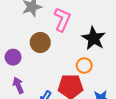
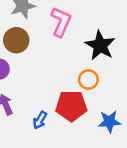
brown circle: (40, 42) -> (16, 40), moved

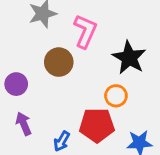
brown circle: (16, 40) -> (59, 62), moved

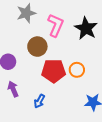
black star: (129, 58) -> (86, 28), moved
red pentagon: (97, 125) -> (54, 71), moved

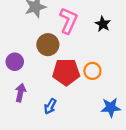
black star: (86, 28) -> (103, 24), size x0.6
purple arrow: (13, 89) -> (20, 93), turned 35

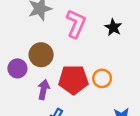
brown circle: (48, 45) -> (41, 55), moved
purple arrow: (20, 93) -> (44, 90), moved

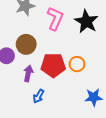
black star: (113, 27) -> (86, 22), size x1.6

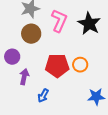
brown circle: (26, 44) -> (31, 34), moved
purple arrow: (28, 73) -> (24, 77), moved

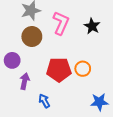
black star: (89, 24) -> (92, 26), size x0.7
blue arrow: (43, 96) -> (44, 101), turned 120

